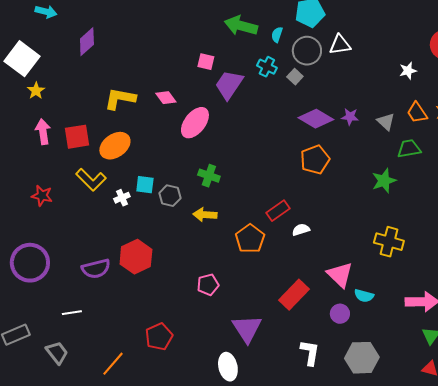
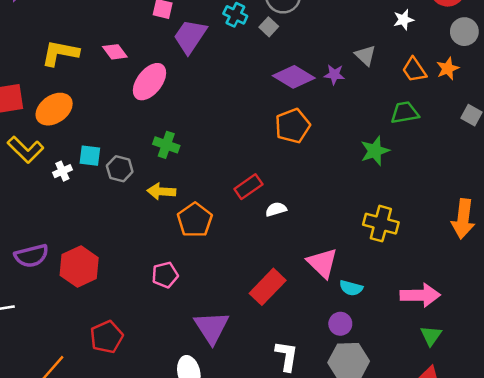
gray triangle: (386, 122) -> (365, 55), moved
orange pentagon: (250, 239) -> (195, 220), moved
red hexagon: (136, 257) -> (79, 267), moved
purple circle: (340, 314) -> (340, 324), moved

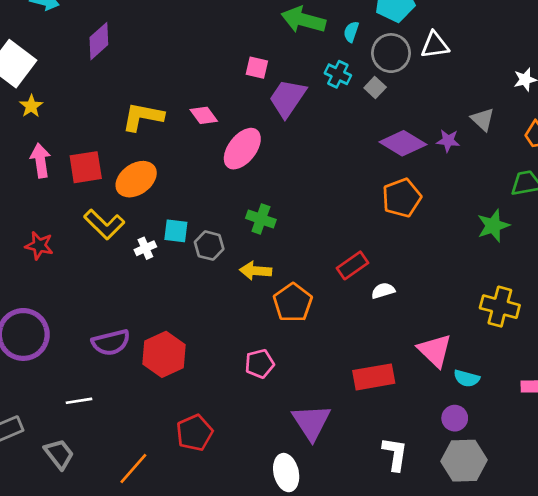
red rectangle: (268, 287) -> (374, 377), turned 36

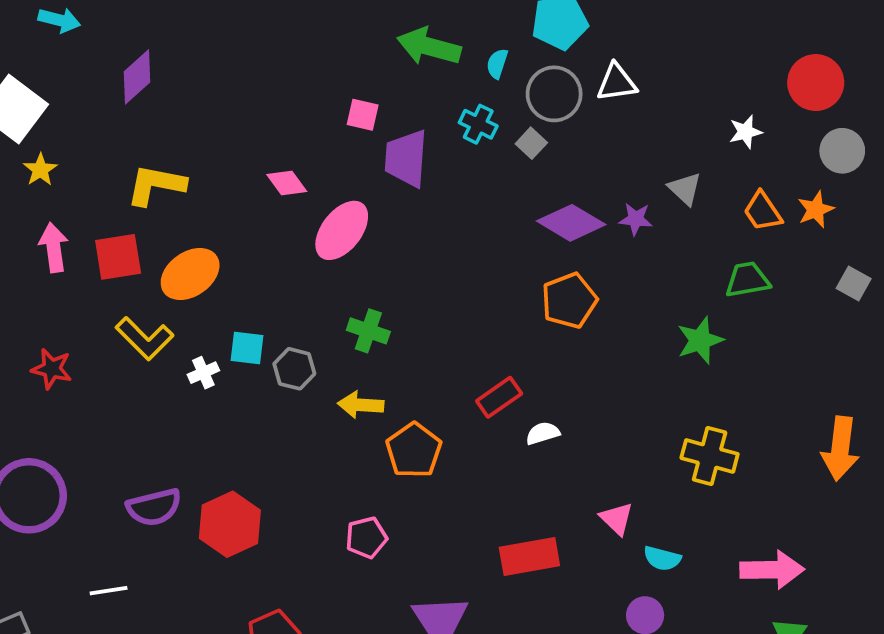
purple trapezoid: (287, 98) -> (406, 158), turned -30
yellow L-shape: (143, 117) -> (156, 185), moved
pink triangle: (435, 350) -> (617, 519), size x0.7

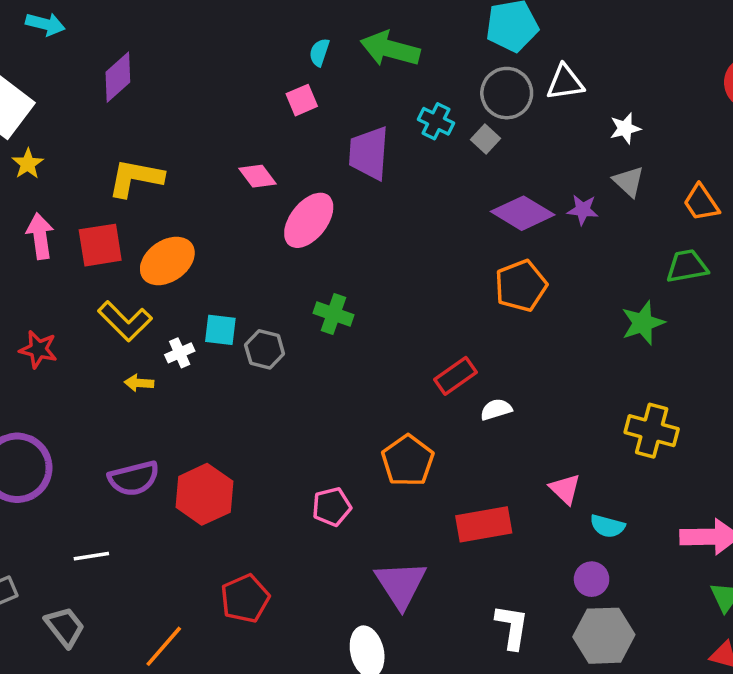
cyan semicircle: (497, 64) -> (319, 52), moved
pink square: (363, 115) -> (302, 100), moved, turned -36
white star: (746, 132) -> (625, 128), moved
yellow arrow: (361, 405) -> (139, 383), moved, size x0.7
orange pentagon: (414, 450) -> (408, 461), moved

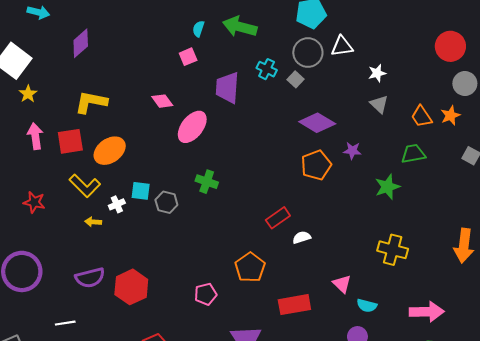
purple star: (583, 210) -> (352, 151), moved

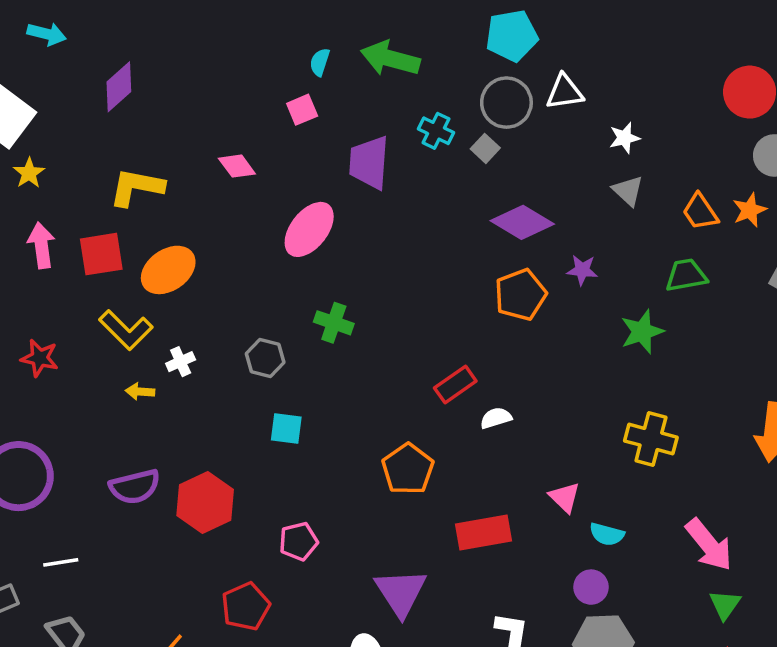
pink diamond: (162, 101) -> (237, 166), moved
cyan square: (141, 191) -> (286, 429), moved
pink pentagon: (206, 294) -> (299, 541), moved
pink arrow: (427, 312) -> (709, 545), turned 52
white line: (65, 323) -> (61, 562), moved

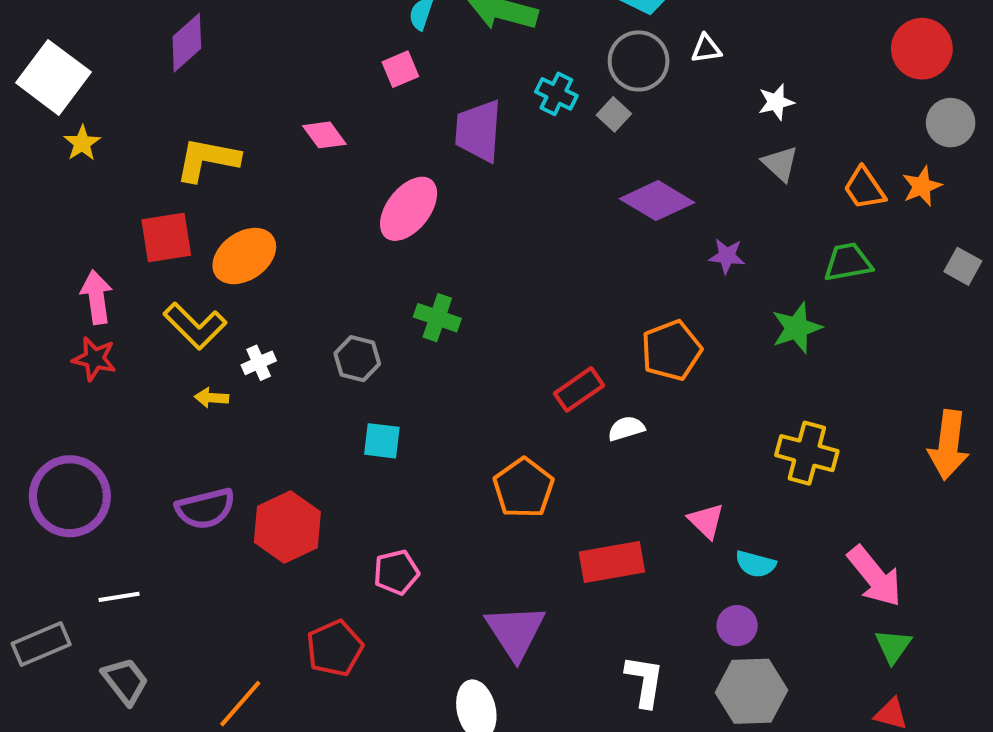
white triangle: (565, 92) -> (706, 49), size x0.7
pink arrow: (41, 245) -> (96, 297), moved
orange pentagon: (521, 295) -> (671, 350), moved

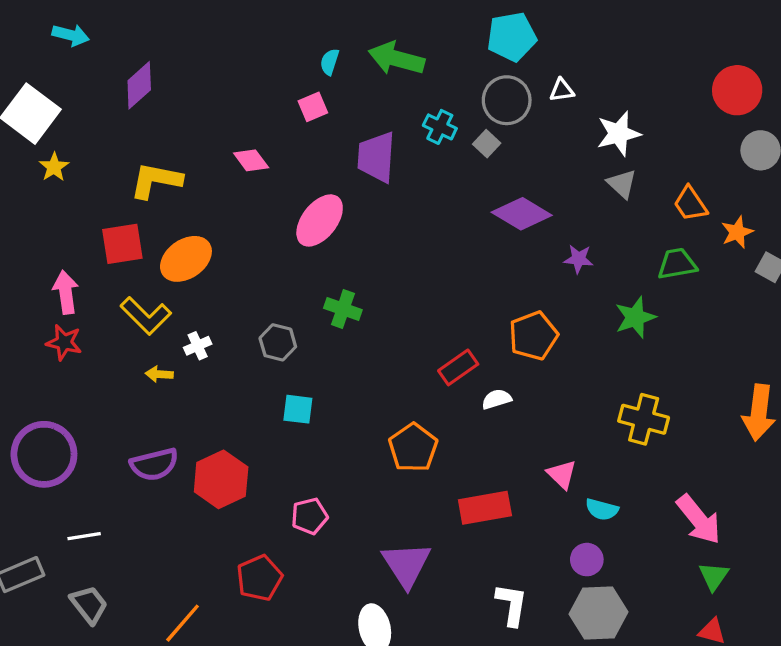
white star: (776, 102) -> (619, 134), size x1.5
orange star: (922, 186) -> (737, 232), moved

